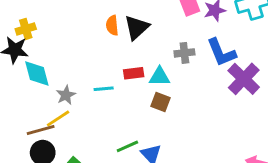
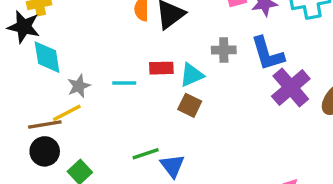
cyan triangle: (160, 77) -> (192, 75), turned -30

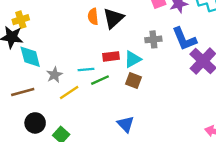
yellow line: (67, 113) -> (69, 92), moved
brown line: (45, 124) -> (23, 92), moved
green line: (146, 154) -> (100, 80), moved

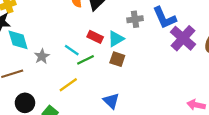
red rectangle: (111, 56) -> (95, 37), turned 35
cyan line: (86, 69) -> (72, 50), turned 42
yellow line: (69, 92) -> (68, 85), moved

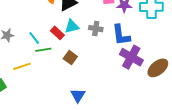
purple cross: (183, 38) -> (131, 57), turned -30
cyan triangle: (116, 39) -> (72, 26), moved
blue triangle: (111, 101) -> (78, 95), moved

